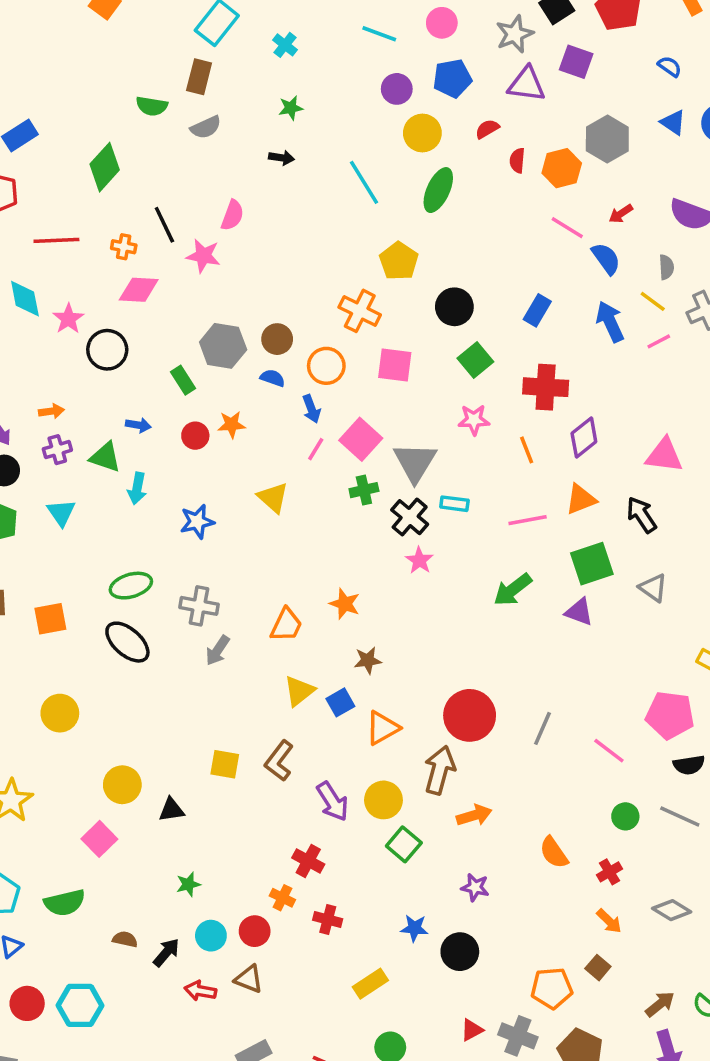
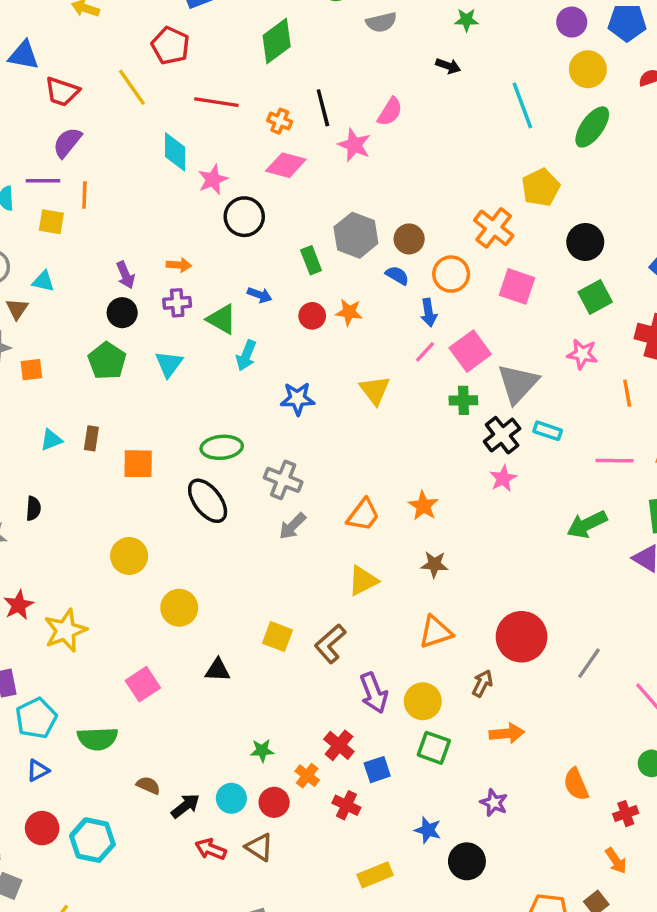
blue square: (340, 702) -> (377, 770), moved
brown arrow: (440, 770) -> (482, 683), size x0.6
yellow circle: (122, 785) -> (179, 608), moved
green square: (404, 844) -> (434, 748), turned -32
green star: (188, 884) -> (262, 751), moved

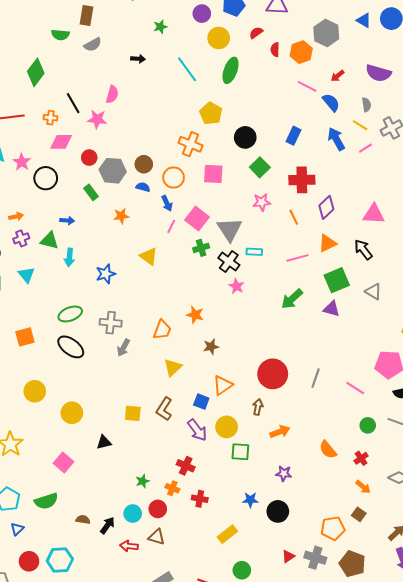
green star: (466, 20) -> (160, 27), moved
red circle: (312, 316) -> (89, 158), moved
blue square: (377, 770) -> (201, 402), moved, turned -35

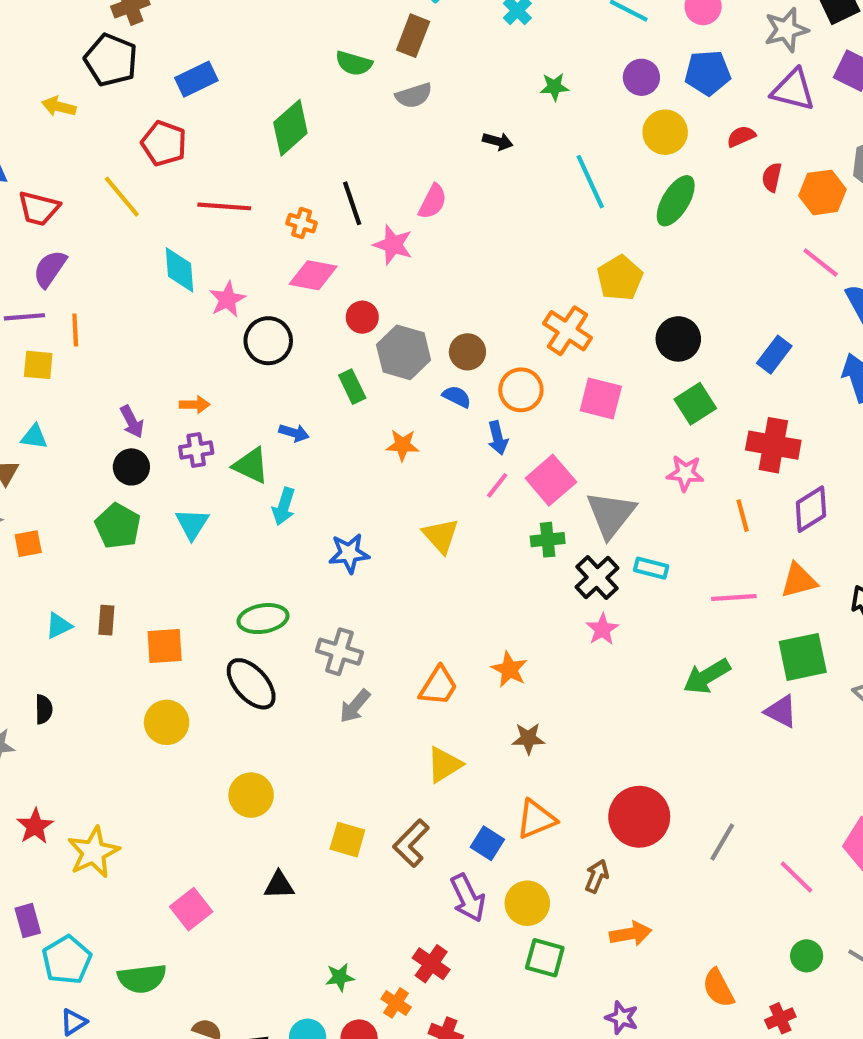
yellow circle: (35, 391) -> (167, 722), moved
yellow circle: (72, 413) -> (251, 795), moved

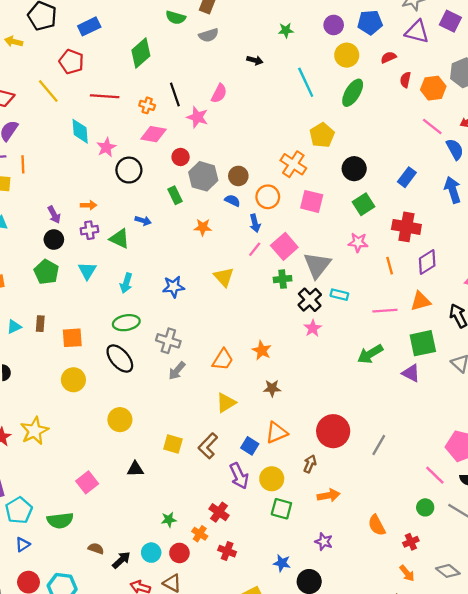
cyan arrow: (284, 506) -> (126, 283), moved
yellow star: (93, 852) -> (34, 431), moved
pink line: (797, 877) -> (435, 475), moved

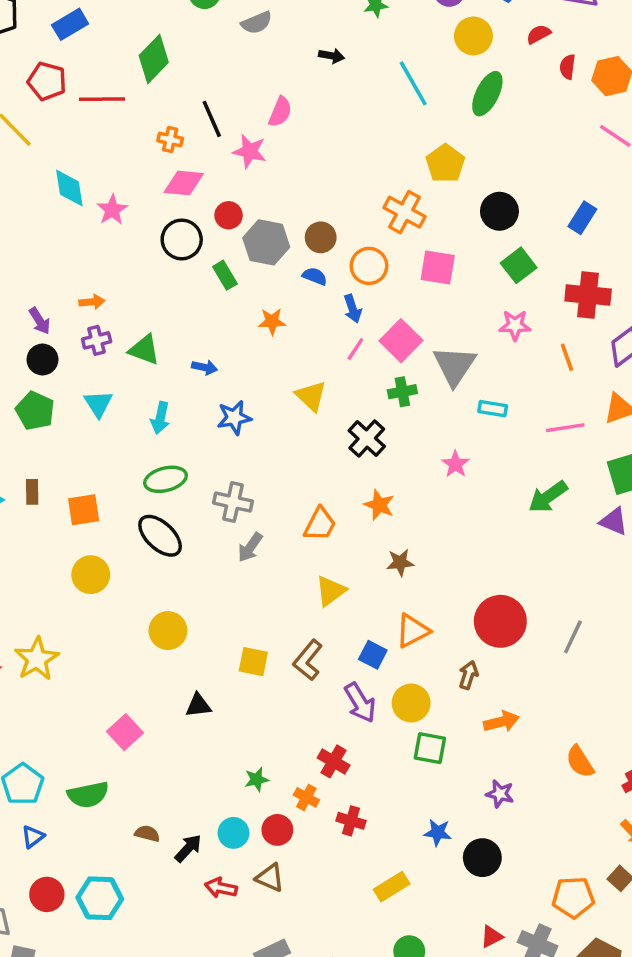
red line: (105, 96) -> (102, 99), moved
black circle: (129, 170) -> (182, 239), moved
blue arrow: (143, 221) -> (205, 367), moved
black cross: (310, 300) -> (367, 438), moved

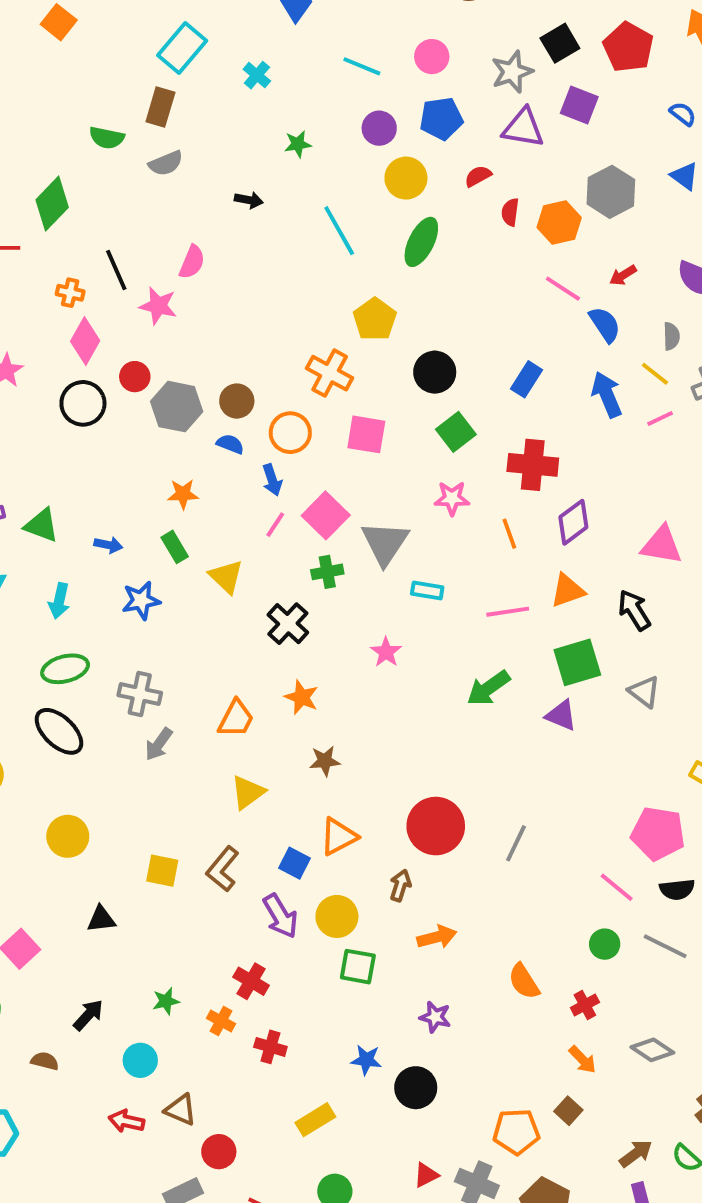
pink diamond: (184, 183) -> (85, 341), turned -66
green rectangle: (225, 275) -> (175, 547), moved
red circle: (277, 830) -> (219, 1152), moved
black arrow: (188, 848) -> (88, 1015), moved

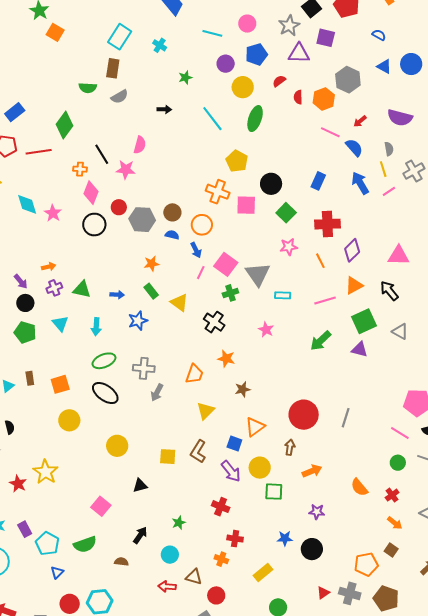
yellow line: (655, 374) -> (383, 169), turned 42
pink square: (366, 434) -> (246, 205), moved
orange cross: (221, 1021) -> (221, 559), moved

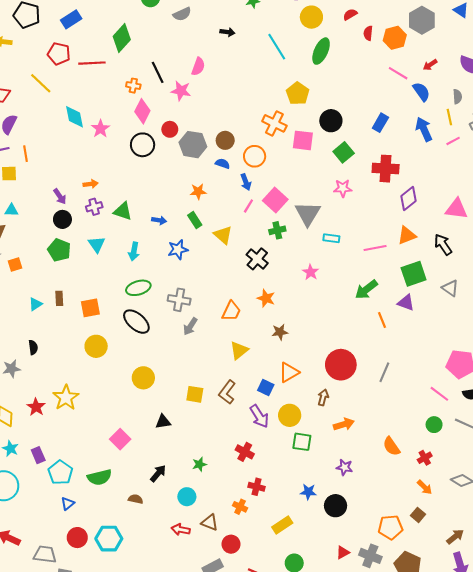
orange line: (320, 261) -> (382, 320), moved

